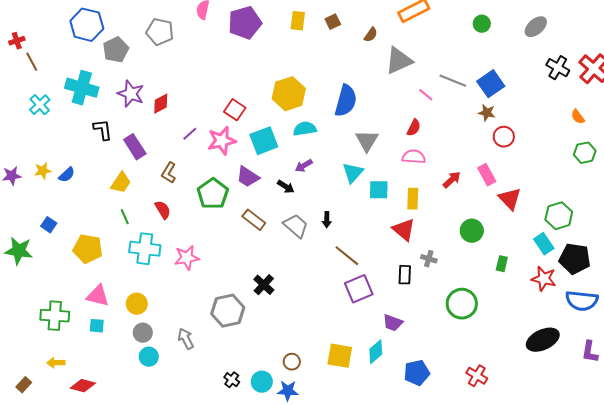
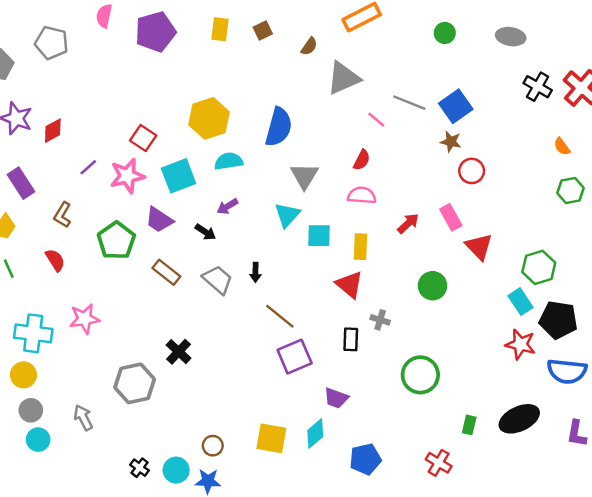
gray ellipse: (536, 27) -> (511, 37), turned 50
cyan cross: (145, 249) -> (33, 333), moved
green rectangle: (502, 264) -> (469, 425), moved

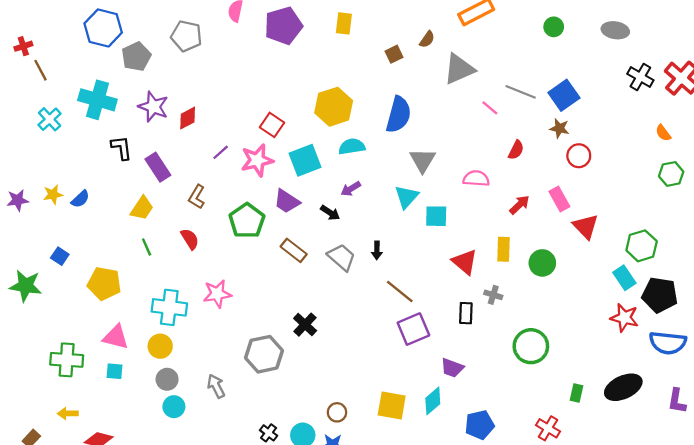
brown square: (263, 31) -> (394, 54), moved
red semicircle: (362, 160) -> (516, 150), moved
yellow rectangle: (360, 247) -> (504, 249), moved

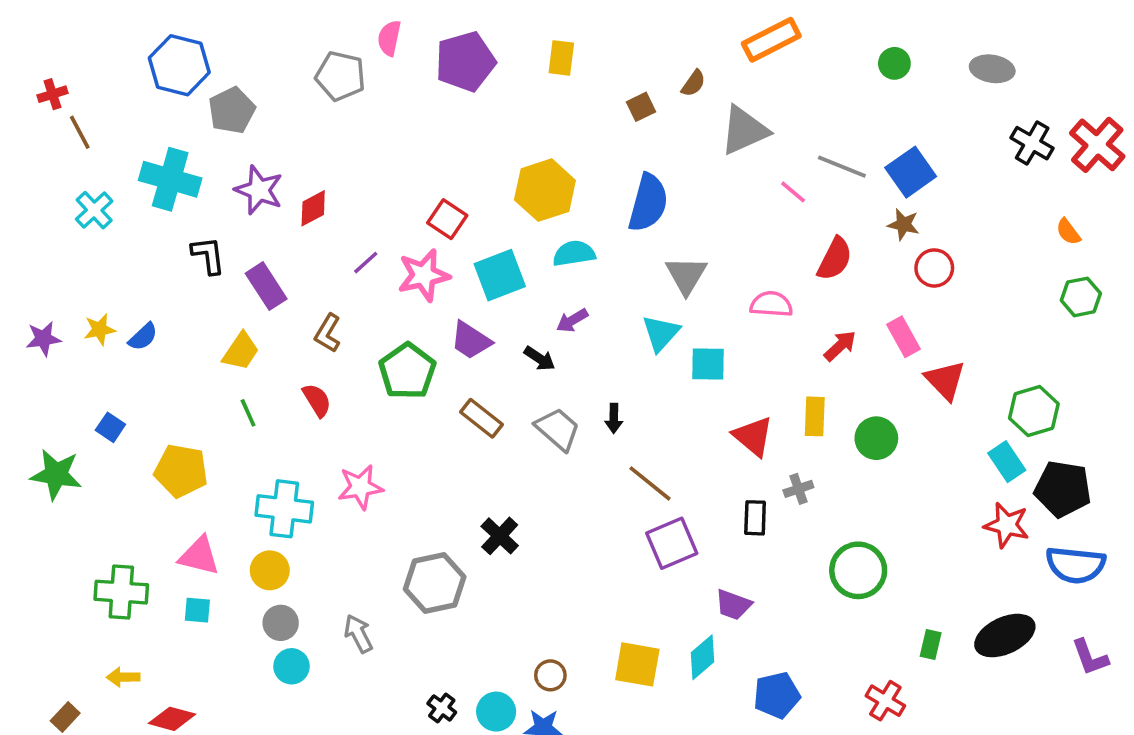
gray pentagon: (186, 36) -> (340, 76), moved
red semicircle: (516, 150) -> (835, 259), size x1.4
gray cross: (493, 295) -> (798, 489), turned -36
purple L-shape: (677, 401) -> (1090, 657), turned -30

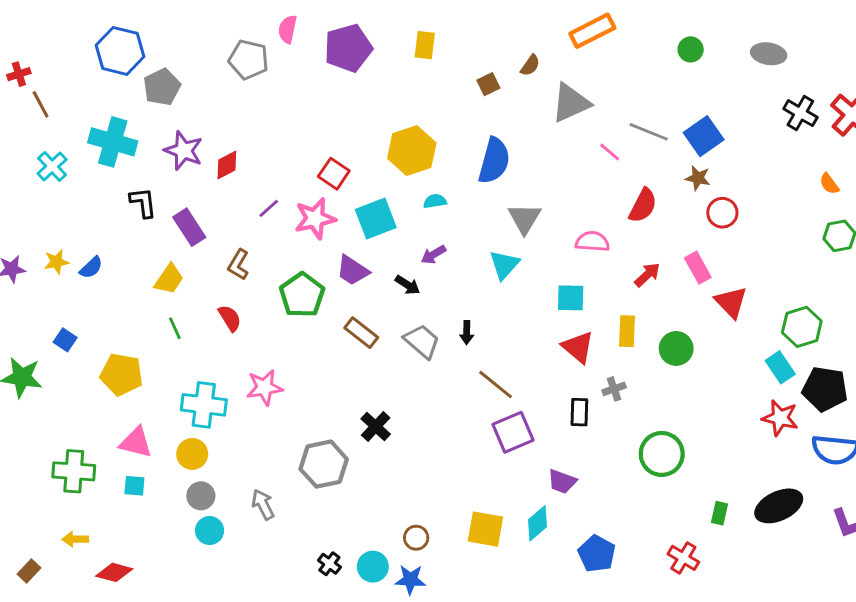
cyan semicircle: (574, 253) -> (435, 201), size x0.7
cyan square: (708, 364) -> (571, 298), moved
blue pentagon: (777, 695) -> (597, 554), turned -30

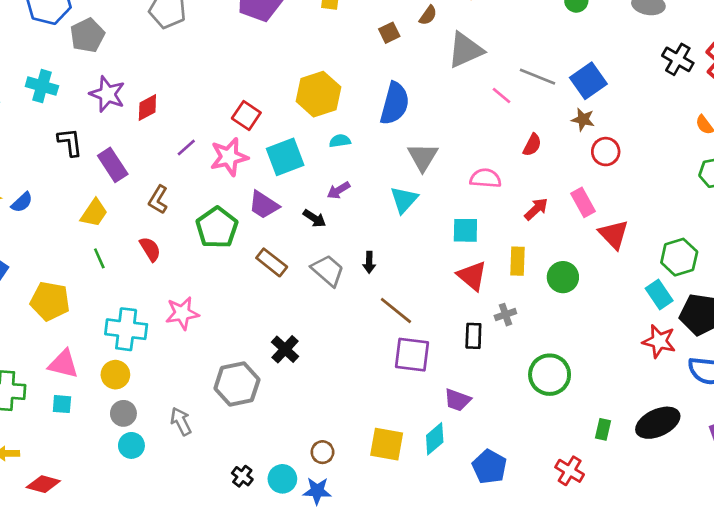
cyan cross: (113, 142) -> (42, 86), size x0.7
red semicircle: (643, 205) -> (532, 145), size x0.7
purple square: (513, 432) -> (412, 355), turned 30

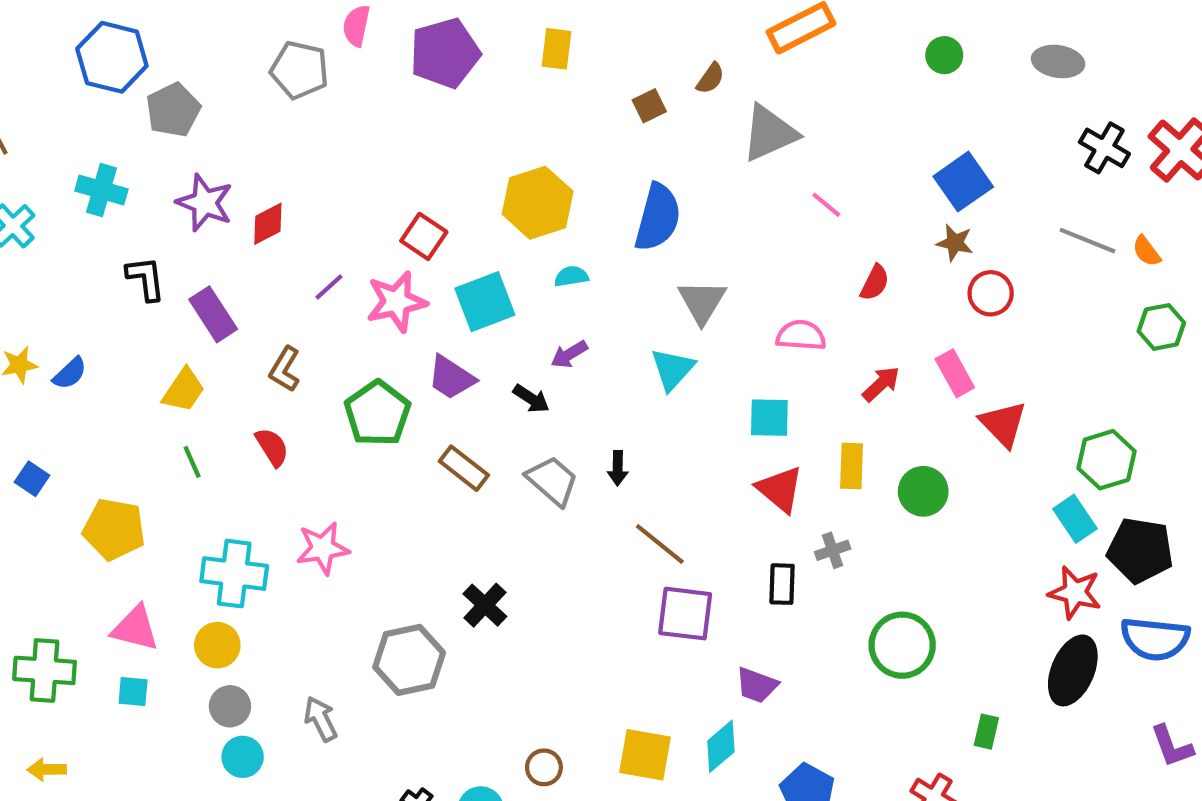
gray line: (538, 77) -> (1088, 241), moved
black ellipse: (658, 423) -> (1073, 670), moved, turned -42

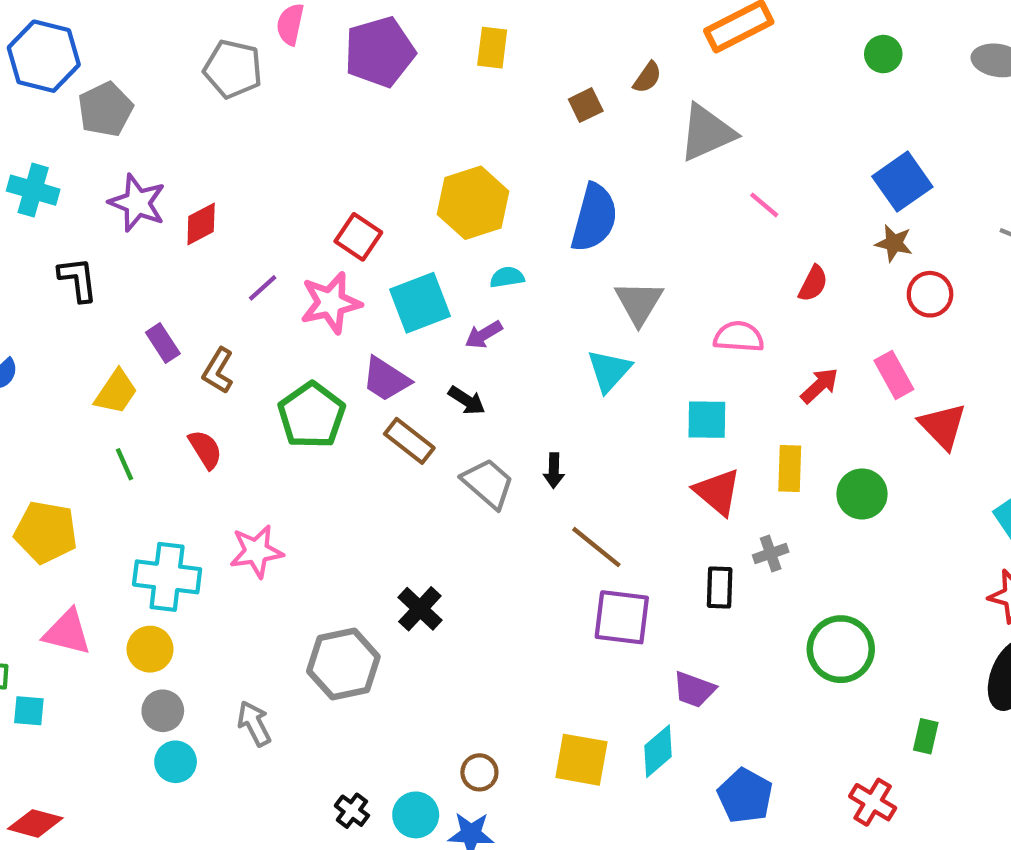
purple rectangle: (213, 314) -> (163, 343), moved, size x0.7
purple arrow: (569, 354) -> (484, 335), moved
brown rectangle: (464, 468) -> (409, 441), moved
cyan square: (133, 692) -> (29, 711), moved

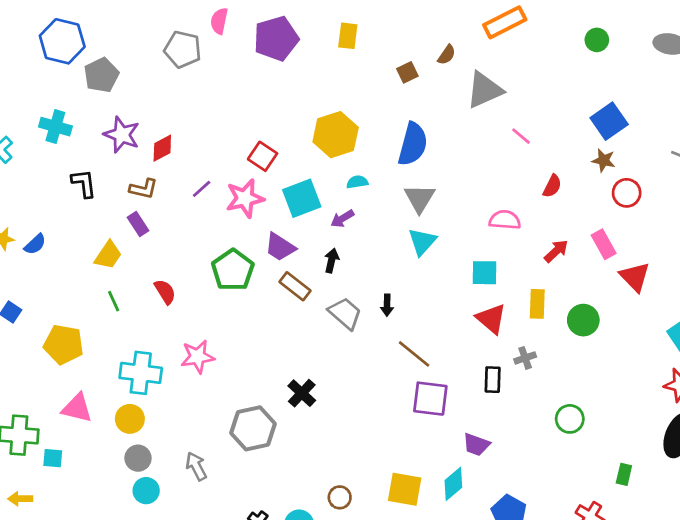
gray triangle: (639, 303) -> (420, 198), moved
brown L-shape: (218, 371) -> (143, 189), moved, turned -108
black arrow: (467, 400) -> (332, 261), turned -110
green circle: (841, 649) -> (570, 419), size x0.7

